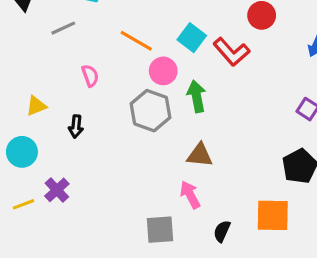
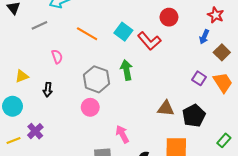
pink circle: (163, 71) -> (90, 107), moved
brown triangle: (200, 155) -> (166, 108), moved

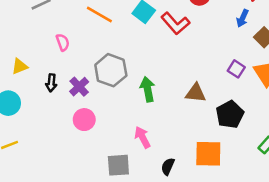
green arrow: (126, 70) -> (148, 89), moved
pink circle: (90, 107) -> (84, 120), moved
brown triangle: (166, 108) -> (196, 93), moved
purple cross: (35, 131) -> (79, 87), moved

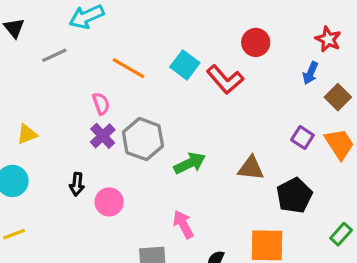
pink semicircle: (63, 42) -> (101, 104), moved
black arrow: (51, 83) -> (77, 184), moved
purple cross: (79, 87) -> (103, 136), moved
green arrow: (148, 89) -> (190, 163), turned 75

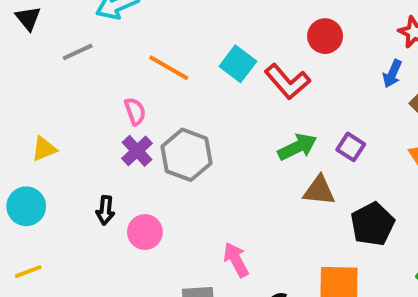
purple square: (302, 137) -> (351, 147), moved
green arrow: (190, 163) -> (297, 147), moved

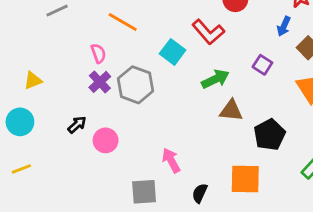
cyan square: (238, 64) -> (173, 52), moved
purple square: (351, 147) -> (262, 65), moved
black arrow: (105, 210) -> (77, 125), turned -138

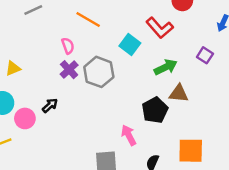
black pentagon: (270, 135) -> (155, 110), moved
pink circle: (106, 140) -> (25, 118), moved

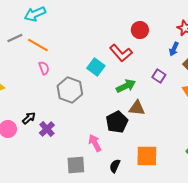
orange line: (88, 20) -> (38, 45), moved
purple cross: (69, 70) -> (47, 129), moved

